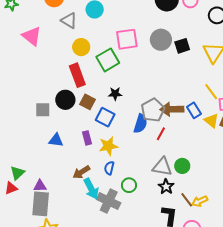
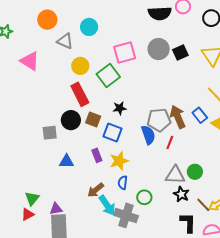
brown arrow: (172, 109) -> (178, 117), turned 75
gray pentagon: (153, 110) -> (159, 120), turned 30
blue semicircle: (140, 124) -> (148, 135), turned -30

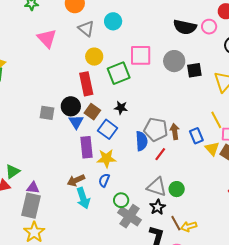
brown arrow: (178, 117) -> (175, 131), size x0.7
purple rectangle: (97, 155) -> (87, 147), size x1.5
blue triangle: (66, 161) -> (76, 122), moved, turned 42
gray cross: (126, 215) -> (129, 216), moved

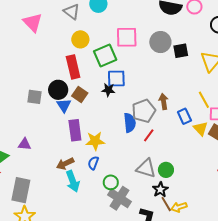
blue square: (108, 129) -> (116, 79), moved, turned -36
gray pentagon: (156, 129) -> (144, 111), turned -30
brown arrow: (175, 131) -> (164, 101), moved
purple triangle: (33, 188) -> (25, 144), moved
black star: (158, 207) -> (160, 189), moved

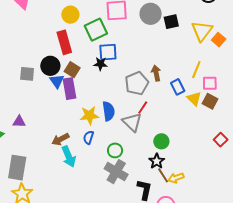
yellow line: (204, 100) -> (196, 70), turned 54
blue semicircle: (130, 123) -> (109, 111), moved
purple rectangle: (75, 130) -> (69, 89), moved
gray triangle: (146, 168) -> (132, 122), moved, turned 30
green circle: (111, 182) -> (115, 150), moved

